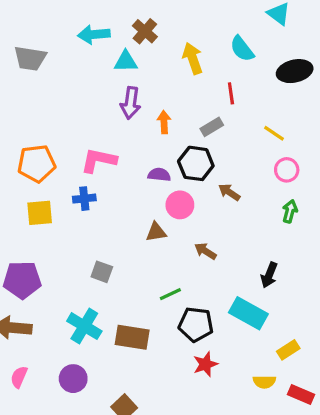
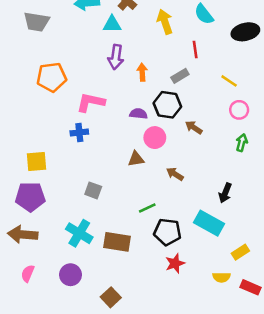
orange pentagon: (37, 163) -> (52, 77), moved
yellow square: (40, 213) -> (37, 161), moved

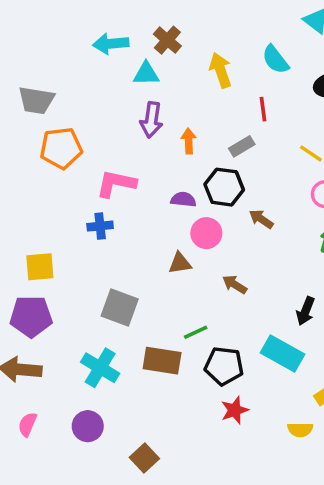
gray trapezoid: (37, 22) -> (36, 100), moved
gray square: (93, 190) -> (120, 308), size x1.5
brown rectangle: (117, 242) -> (162, 361), moved

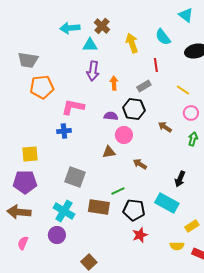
brown arrow: (261, 219) -> (165, 127), moved
purple circle: (88, 426) -> (57, 235), moved

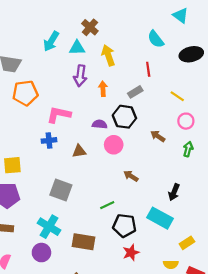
cyan arrow: (70, 28) -> (51, 41), moved, turned -54
yellow arrow: (132, 43) -> (108, 55), moved
brown triangle: (109, 152) -> (79, 151), moved
brown rectangle: (99, 207) -> (83, 242), moved

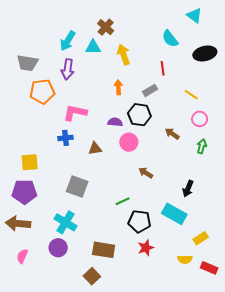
purple arrow: (80, 76) -> (68, 69), moved
brown rectangle: (83, 242) -> (104, 250), moved

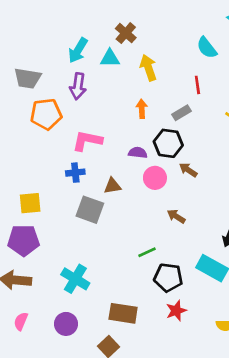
brown arrow: (172, 134) -> (188, 170), moved
gray square: (77, 186) -> (90, 210), moved
purple circle: (58, 248) -> (66, 324), moved

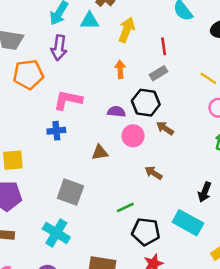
yellow arrow: (148, 68) -> (127, 30), turned 40
red line: (197, 85) -> (164, 46), moved
brown triangle: (112, 186) -> (100, 152), moved
gray square: (90, 210) -> (70, 192), moved

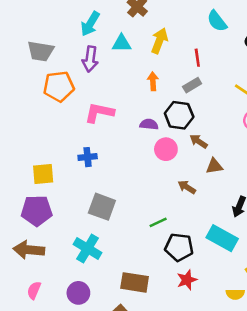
cyan triangle: (90, 21) -> (122, 43), moved
blue cross: (56, 131) -> (88, 157), moved
brown triangle: (100, 152) -> (214, 166), moved

